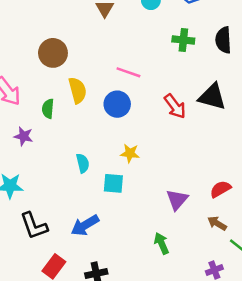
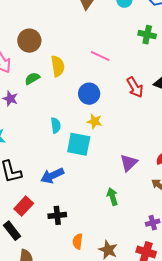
brown circle: (53, 53) -> (29, 41), moved
blue circle: (117, 104) -> (89, 94), moved
green semicircle: (48, 109) -> (32, 78), turned 49
cyan square: (113, 183) -> (79, 144), size x1.4

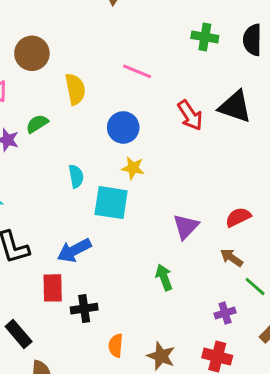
green semicircle: (32, 78) -> (37, 124), moved
red rectangle: (24, 206) -> (53, 288), moved, turned -42

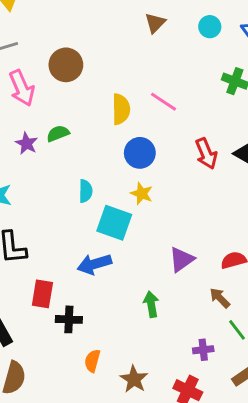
yellow semicircle: (75, 89) -> (121, 109), moved
blue arrow: (74, 250) -> (94, 264), moved

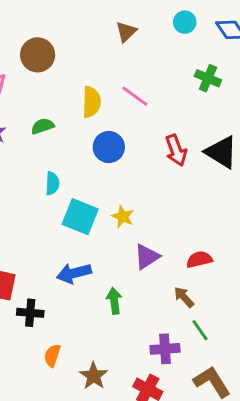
brown triangle: (155, 23) -> (126, 32), moved
green semicircle: (58, 133) -> (43, 126), moved
yellow star: (142, 194) -> (123, 217), moved
blue arrow: (94, 264) -> (74, 273), moved
purple cross: (203, 350) -> (165, 349), size x1.4

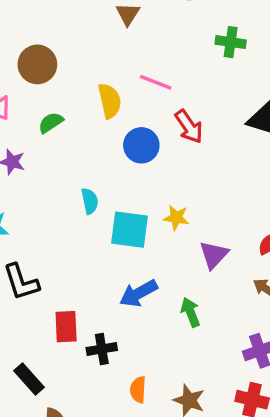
green semicircle: (43, 126) -> (51, 123), moved
red arrow: (176, 150) -> (189, 127), moved

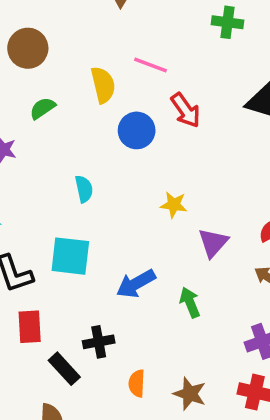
cyan square: (130, 230) -> (70, 256), moved
red rectangle: (66, 327) -> (30, 327), moved
black rectangle: (29, 379) -> (64, 369), moved

